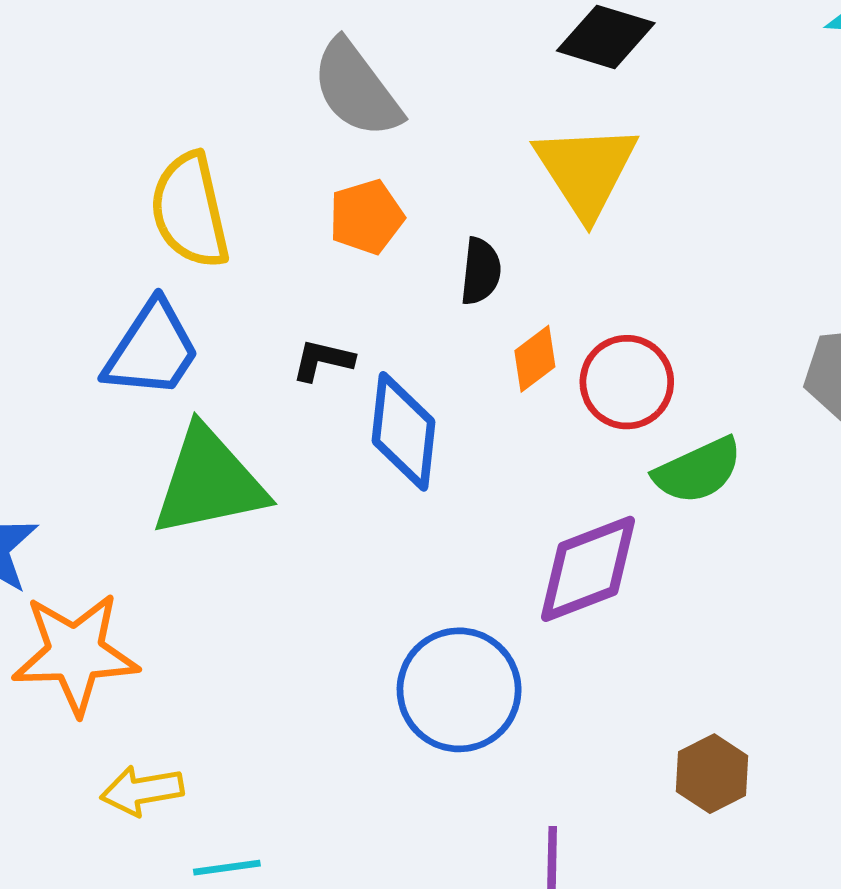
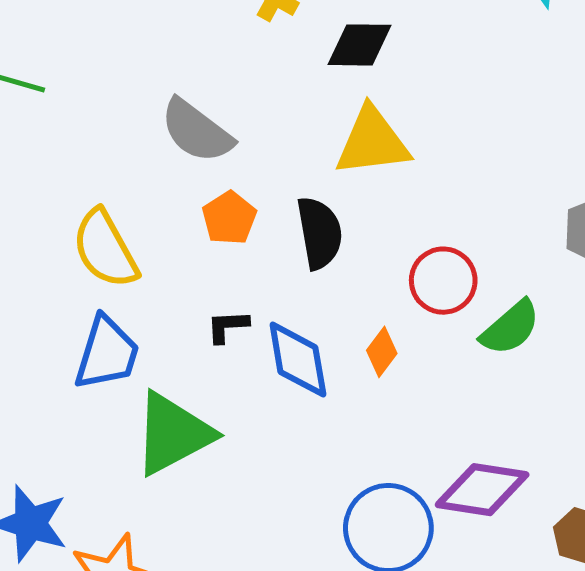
yellow triangle: (586, 170) -> (372, 142), turned -48
black semicircle: (481, 271) -> (319, 233), size x1.5
orange diamond: (535, 359) -> (382, 352), moved
purple diamond: (588, 569) -> (482, 490), moved, turned 46

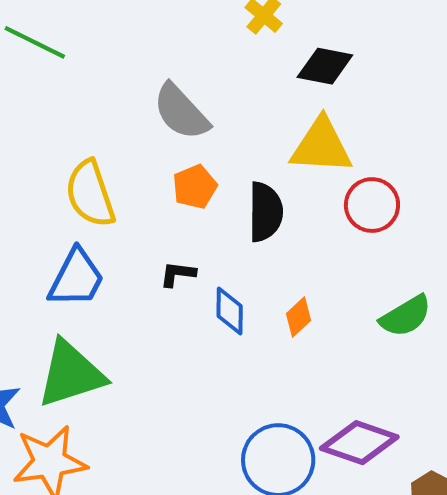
red circle: (443, 281) -> (372, 205), moved
blue diamond: (298, 360) -> (230, 311), size x0.7
green triangle: (173, 434) -> (71, 374), moved

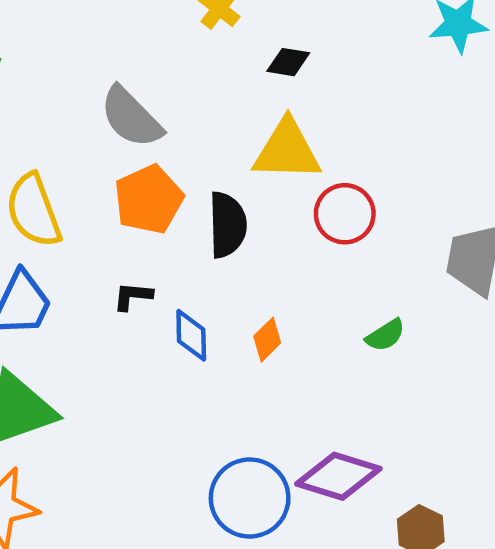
black diamond: (325, 66) -> (288, 62), size x0.7
orange pentagon: (195, 187) -> (149, 199), size x1.4
green semicircle: (406, 316) -> (385, 335), size x0.7

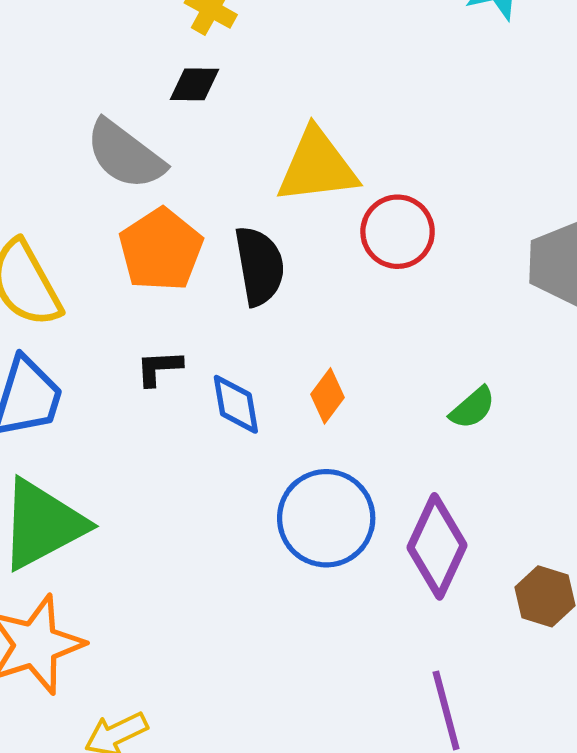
black diamond: (288, 62) -> (194, 84), moved
green semicircle: (385, 335) -> (473, 408), moved
purple diamond: (338, 476) -> (437, 546), turned -74
blue circle: (250, 498) -> (326, 518), moved

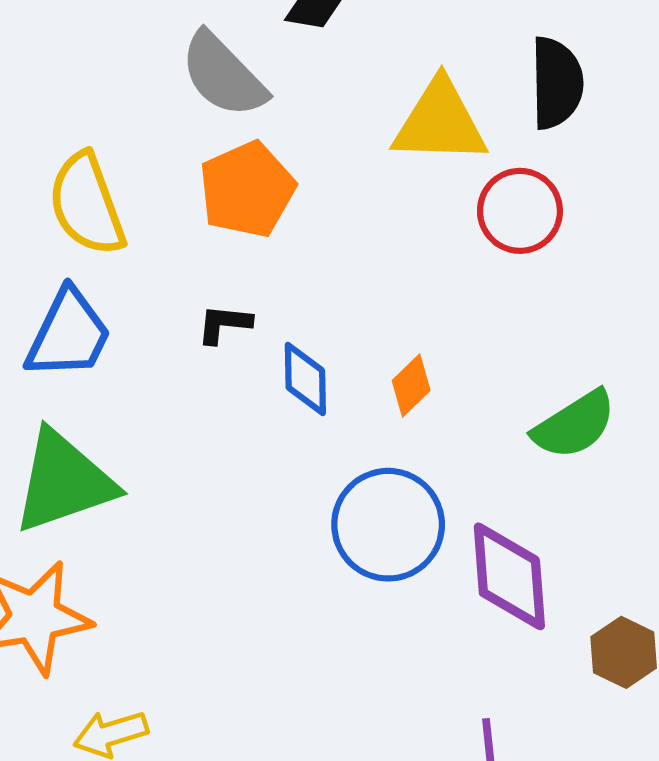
black semicircle: (259, 266) -> (556, 83), moved
green semicircle: (473, 408) -> (574, 425), size x1.5
purple diamond: (437, 546) -> (509, 576), turned -38

